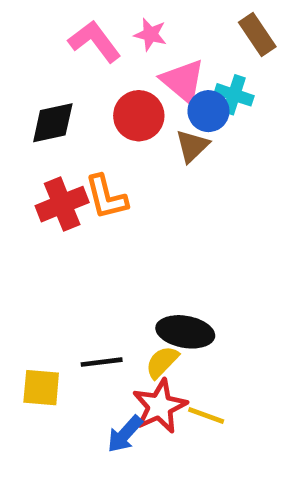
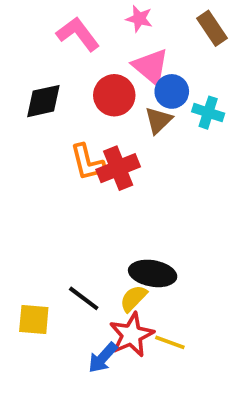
pink star: (150, 34) -> (139, 19), moved
cyan cross: (234, 95) -> (208, 113), moved
red cross: (62, 204) -> (118, 168), moved
black line: (102, 362) -> (84, 298), turned 44

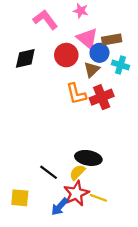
brown rectangle: (212, 28) -> (112, 40), moved, turned -66
orange L-shape: (87, 162) -> (76, 94), moved
red cross: (118, 168) -> (102, 97), moved
yellow square: (34, 319) -> (20, 198), moved

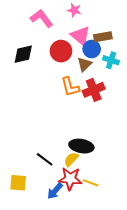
red star: (76, 193) -> (70, 179), turned 30

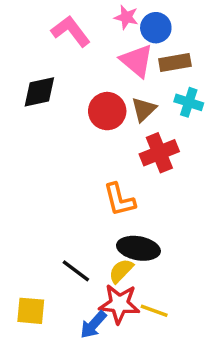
blue circle: (92, 49) -> (156, 28), moved
red circle: (61, 51) -> (107, 111), moved
orange L-shape: (70, 87) -> (119, 200), moved

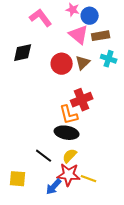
red cross: (159, 153) -> (82, 100), moved
black ellipse: (138, 248) -> (67, 133), moved

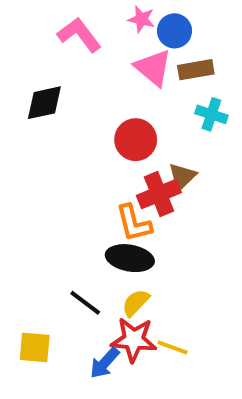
brown triangle: (83, 63) -> (182, 177), moved
red circle: (62, 64) -> (136, 140), moved

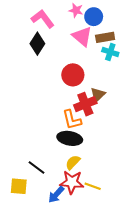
black diamond: (44, 103) -> (37, 44), moved, turned -45
cyan cross: (211, 114) -> (110, 52), moved
black line: (85, 303) -> (36, 168), moved

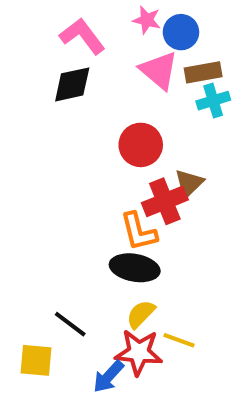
black diamond: (37, 44) -> (72, 84), turned 45
cyan cross: (110, 52) -> (213, 101), turned -35
yellow line: (93, 186) -> (179, 340), moved

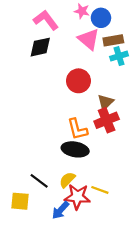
red cross: (165, 201) -> (107, 120), moved
yellow semicircle: (141, 314) -> (67, 180), moved

